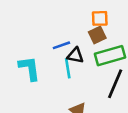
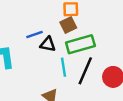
cyan line: (68, 68) -> (63, 67), moved

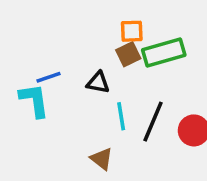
blue line: (34, 35) -> (48, 77), moved
green rectangle: (80, 44) -> (164, 52), moved

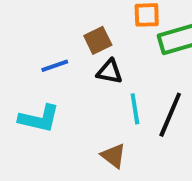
brown square: (128, 54) -> (98, 40), moved
cyan L-shape: (34, 100) -> (39, 119), moved, turned 111

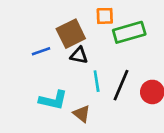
brown square: (98, 40) -> (71, 34), size x1.5
cyan L-shape: (39, 119) -> (53, 100), moved

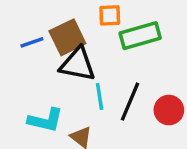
blue line: (41, 51) -> (32, 42), moved
black triangle: (79, 55) -> (78, 64), size x1.6

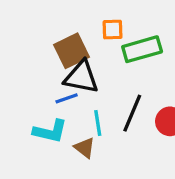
blue line: (32, 42) -> (67, 98), moved
cyan line: (100, 97) -> (98, 123), moved

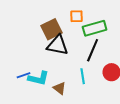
blue line: (67, 98) -> (24, 75), moved
black line: (132, 113) -> (93, 50), moved
cyan line: (98, 123) -> (83, 76), moved

